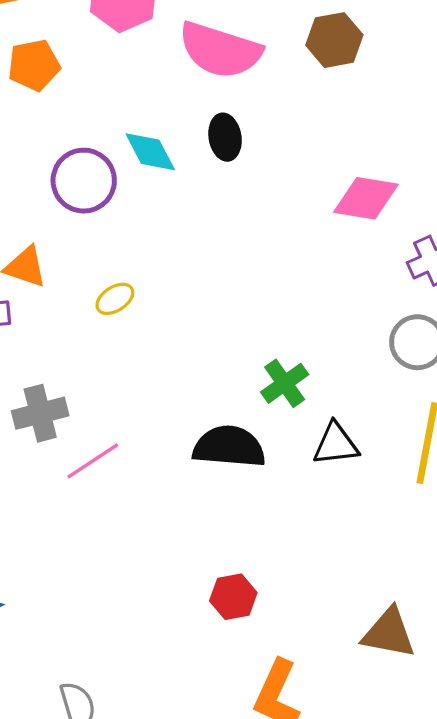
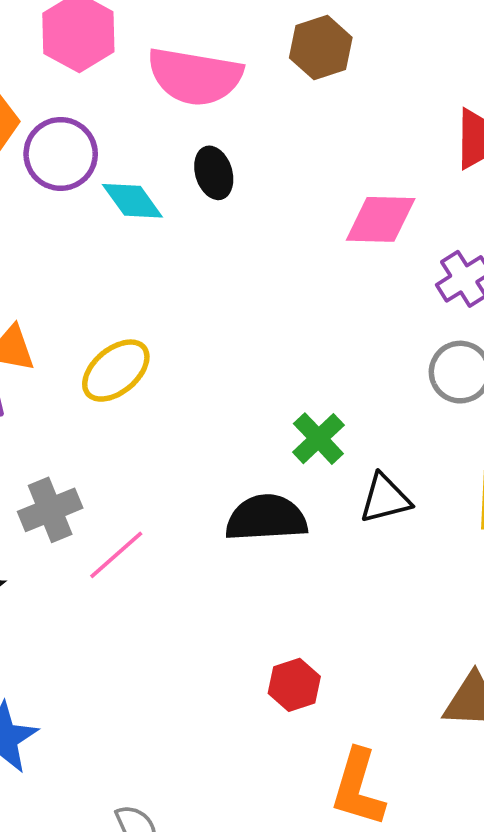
purple circle: (84, 181) -> (61, 154), moved
yellow ellipse: (115, 299) -> (116, 371), size x1.6

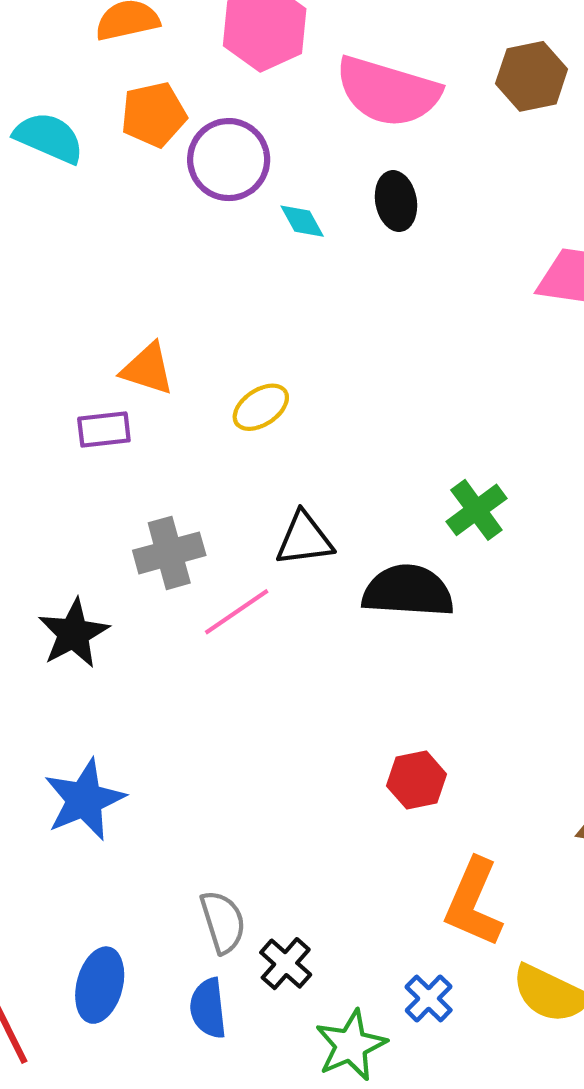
cyan diamond: (132, 201) -> (302, 221), size x0.7
yellow ellipse: (116, 371) -> (261, 407), size x0.7
black triangle: (385, 499) -> (304, 539), moved

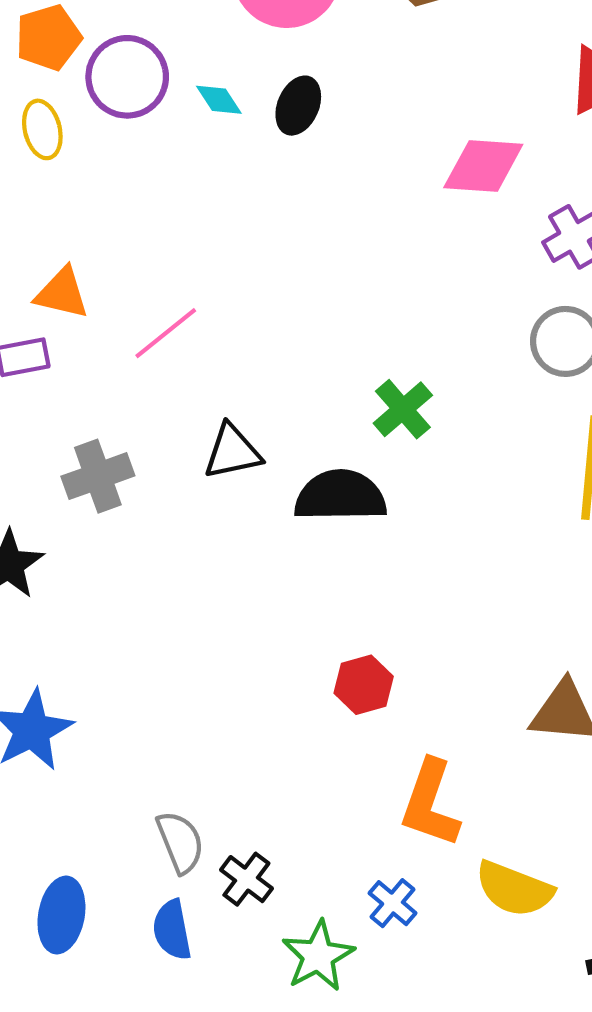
black ellipse: (396, 201) -> (298, 106), turned 38
cyan diamond: (302, 221) -> (219, 100), moved
yellow ellipse: (261, 407) -> (42, 129), moved, turned -66
pink line: (237, 612) -> (166, 333), moved

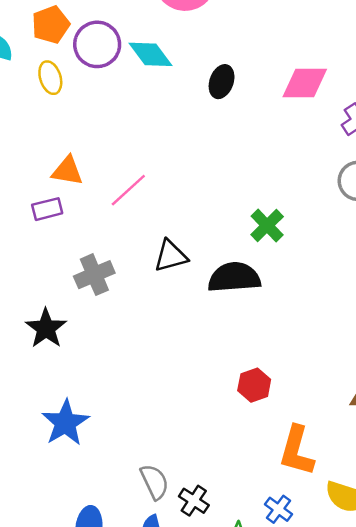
cyan diamond: (219, 100) -> (151, 54), size x1.6
black ellipse: (298, 106) -> (222, 82), moved

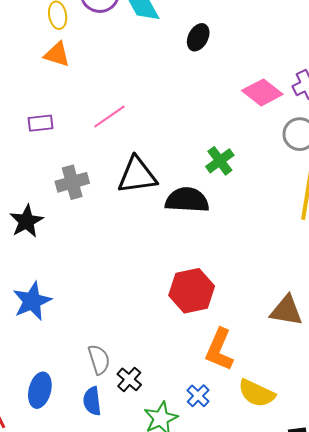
pink diamond: (305, 83) -> (262, 92), moved, turned 30
orange triangle: (67, 171) -> (57, 54), moved
black triangle: (171, 256) -> (137, 175), size x1.4
red hexagon: (254, 385) -> (192, 291), size x1.6

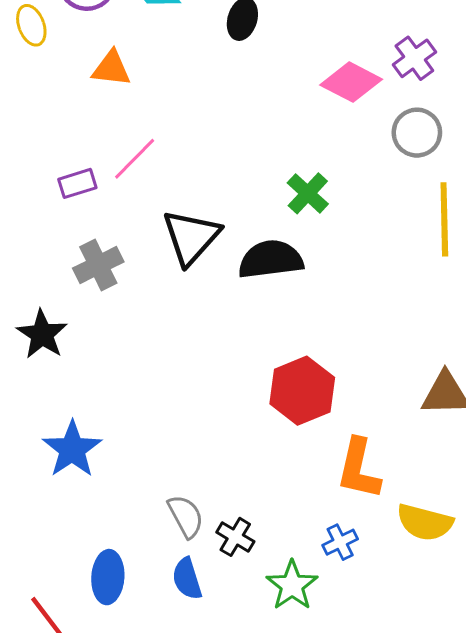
orange triangle: (57, 54) -> (111, 69), moved
purple rectangle: (41, 123) -> (77, 183), moved
black triangle: (137, 175) -> (191, 237), turned -30
blue cross: (198, 396) -> (340, 542), turned 30

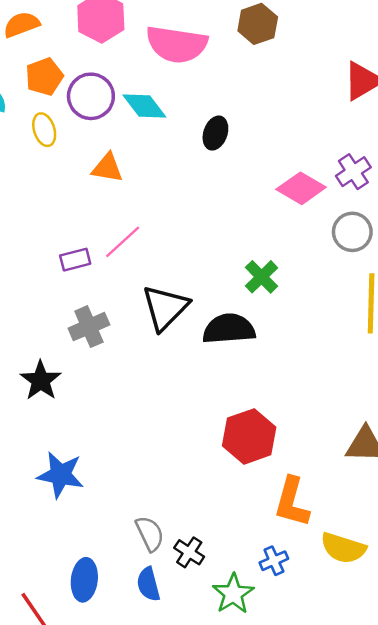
blue star: (72, 449) -> (60, 475), turned -30

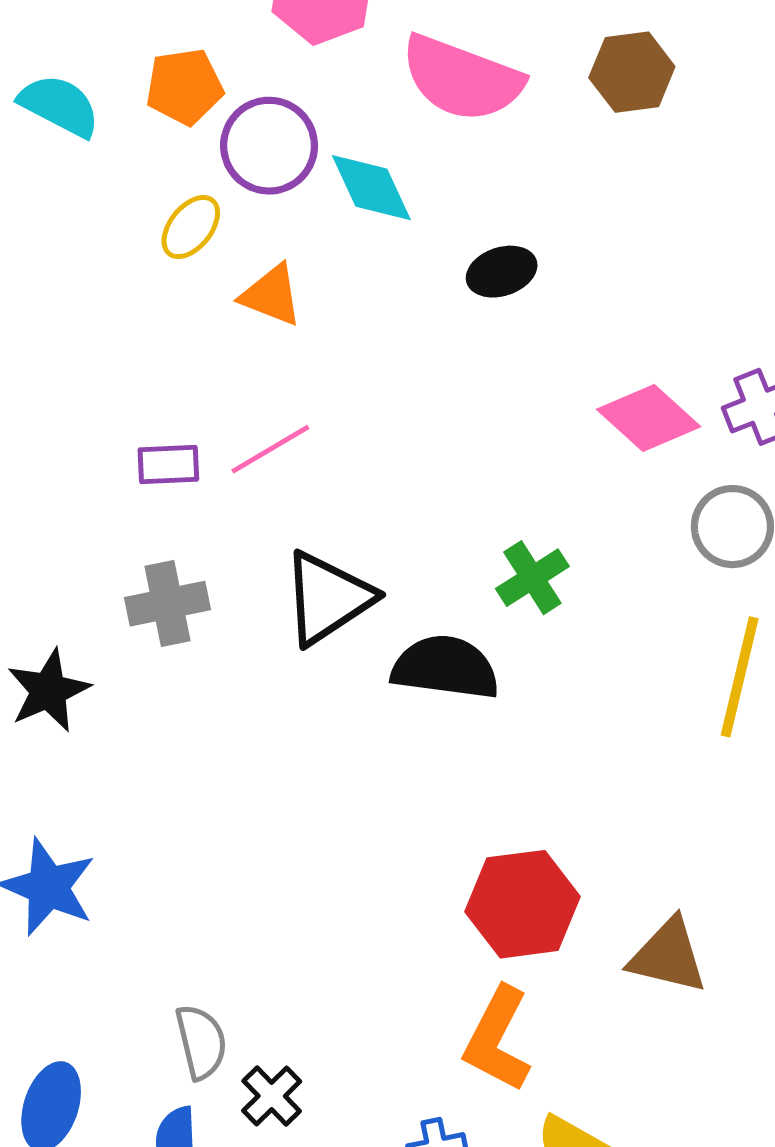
yellow ellipse: (44, 130) -> (191, 227), moved, turned 44
black ellipse: (215, 133) -> (502, 272), turned 40
red hexagon: (249, 436) -> (523, 904), moved

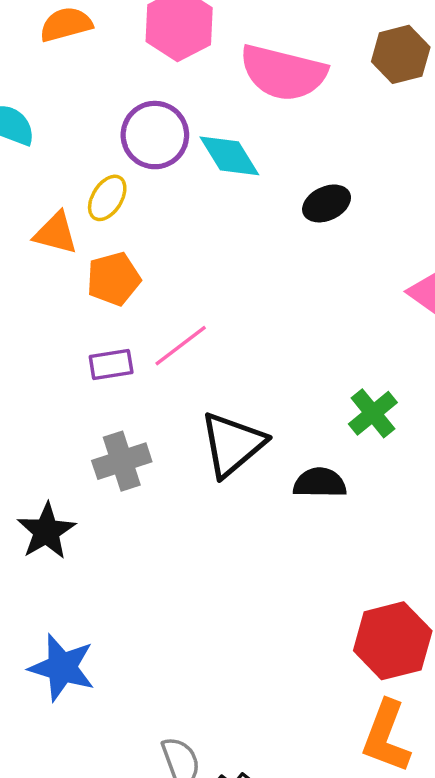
orange pentagon: (184, 87) -> (114, 279), moved
orange triangle: (271, 295) -> (56, 233), moved
black semicircle: (445, 667) -> (320, 483), size x0.7

